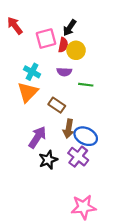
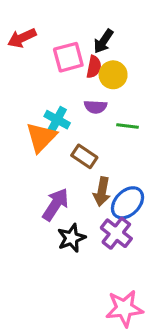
red arrow: (15, 26) -> (22, 38), turned -78
cyan cross: (32, 72) -> (57, 120), moved
blue ellipse: (86, 136) -> (128, 203), turned -70

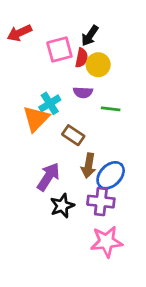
cyan cross: (57, 120) -> (50, 103), turned 30
purple cross: (116, 233) -> (101, 202), turned -32
pink star: (124, 308) -> (106, 242), moved

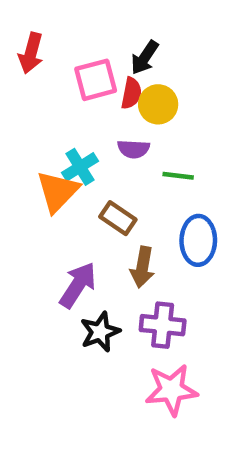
red arrow: (19, 33) -> (31, 53), turned -50
blue ellipse: (111, 175) -> (198, 240), moved, turned -44

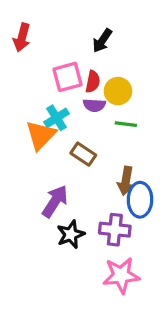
pink square: (96, 80) -> (68, 77), moved
red semicircle: (131, 93) -> (93, 82), moved
yellow circle: (158, 104) -> (118, 91), moved
blue ellipse: (198, 240) -> (140, 200), moved
brown arrow: (142, 267) -> (126, 181), moved

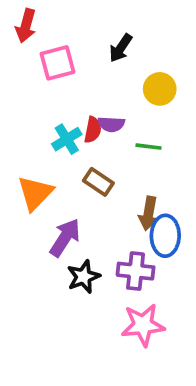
red arrow: (22, 38) -> (26, 26), moved
pink square: (68, 77) -> (57, 63), moved
red semicircle: (93, 82) -> (93, 130), moved
yellow circle: (118, 91) -> (160, 89), moved
orange triangle: (41, 135) -> (35, 193), moved

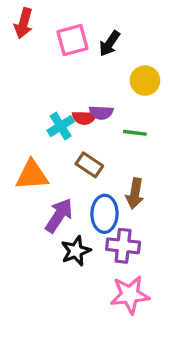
pink square: (57, 63) -> (72, 40), moved
red semicircle: (93, 130) -> (84, 118), turned 80
orange triangle: (35, 193) -> (32, 175), turned 42
blue ellipse: (165, 236) -> (104, 214), moved

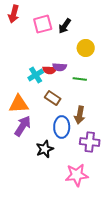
purple arrow: (59, 215) -> (23, 126), moved
purple cross: (123, 246) -> (90, 142), moved

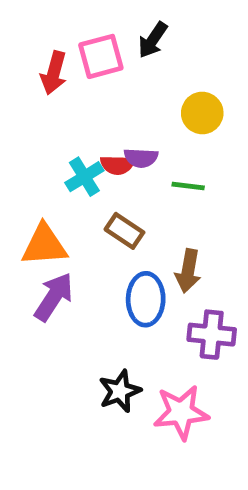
red arrow: (14, 14) -> (54, 73), moved
black arrow: (65, 26) -> (153, 40), moved
black star: (45, 149) -> (120, 391), moved

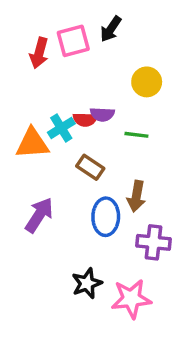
orange triangle: (44, 245) -> (32, 143), moved

